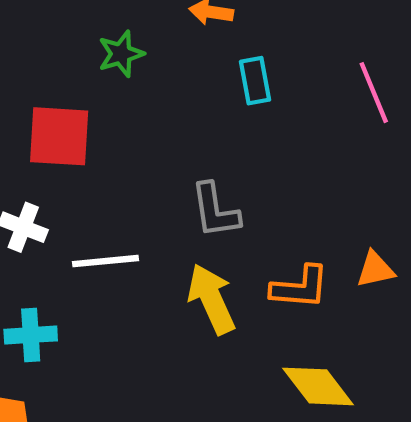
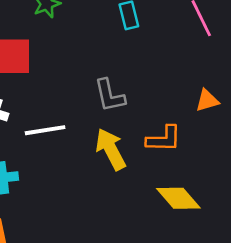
orange triangle: (375, 269) -> (207, 100), moved

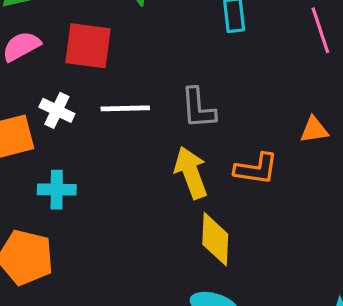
white line: (45, 130) -> (125, 108), moved
yellow diamond: (178, 198) -> (215, 239), moved, turned 36

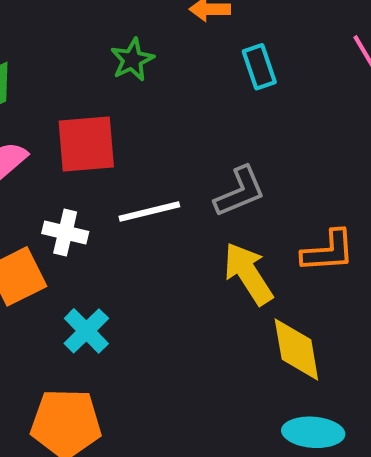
gray L-shape: (198, 108) -> (240, 192), turned -96
cyan cross: (57, 190) -> (86, 331), turned -33

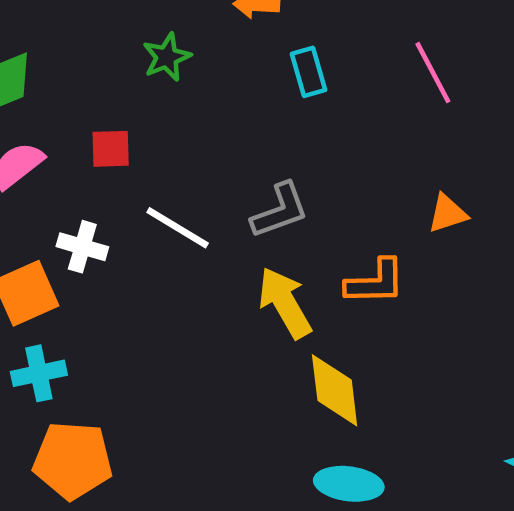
red square: (86, 144) -> (111, 149), size x0.6
white line: (149, 212) -> (178, 228), turned 42
cyan cross: (86, 331) -> (39, 373), moved, turned 30

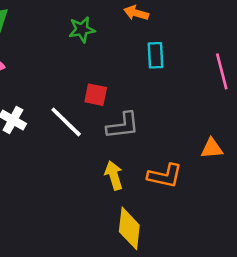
red square: (111, 149) -> (96, 95), moved
yellow arrow: (285, 303) -> (114, 175), size x0.7

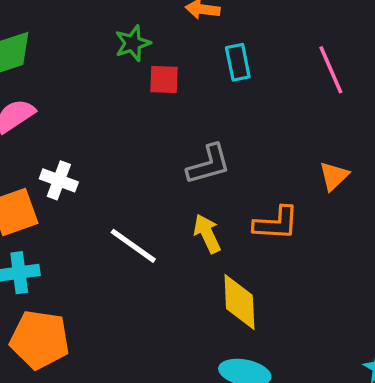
red square: (96, 95) -> (164, 80), moved
white line: (66, 122) -> (133, 246), moved
orange triangle: (212, 148) -> (334, 176), turned -30

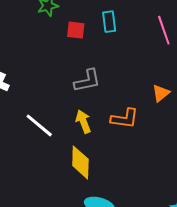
red square: (164, 80) -> (76, 30), moved
yellow diamond: (239, 302) -> (80, 162), moved

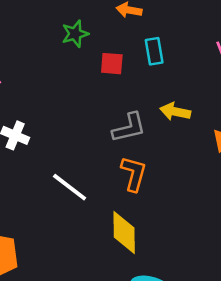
orange L-shape: (125, 118) -> (134, 174), moved, turned -80
yellow arrow: (83, 122) -> (175, 112), moved, turned -55

